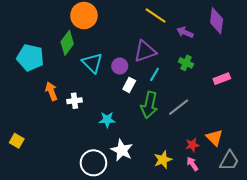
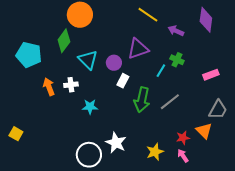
cyan line: (154, 74) -> (161, 71), moved
white cross: (75, 101) -> (71, 85), moved
cyan star: (107, 120) -> (90, 107), moved
gray trapezoid: (229, 161) -> (218, 110), moved

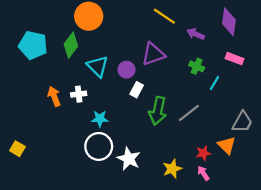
cyan pentagon: (29, 55) -> (33, 45), moved
cyan line: (161, 71) -> (214, 83), moved
pink rectangle: (211, 75) -> (235, 59), moved, turned 42
white circle: (89, 155) -> (99, 146), moved

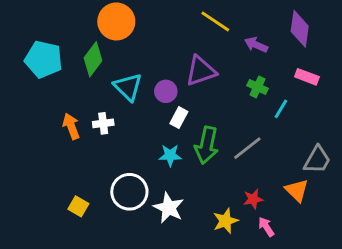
cyan star: (100, 119) -> (170, 155), moved
yellow square: (17, 149) -> (78, 206), moved
red star: (203, 153) -> (253, 199), moved

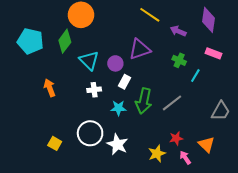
white cross: (103, 123) -> (94, 90), moved
orange triangle: (297, 190) -> (206, 144), moved

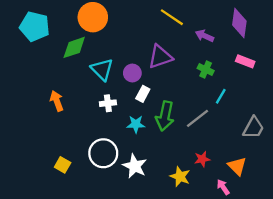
cyan pentagon: (30, 41) -> (35, 26), moved
green diamond: (65, 41) -> (74, 47), turned 35
cyan line: (195, 76) -> (221, 96), moved
yellow star: (157, 154) -> (180, 177), turned -30
pink arrow: (185, 158) -> (223, 187), moved

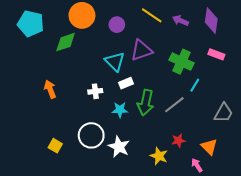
purple arrow: (204, 36) -> (180, 21), moved
cyan triangle: (102, 70) -> (115, 62), moved
green cross: (206, 70) -> (181, 62), size x1.6
purple circle: (132, 73) -> (117, 25), moved
white rectangle: (143, 94) -> (126, 83), turned 40

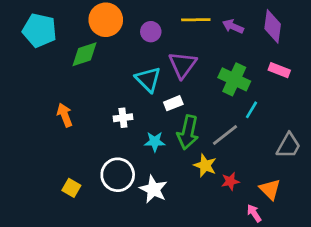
yellow line: (152, 15) -> (196, 20), turned -35
purple triangle: (141, 50) -> (183, 65), turned -35
white rectangle: (126, 83) -> (173, 103), moved
yellow star: (159, 156) -> (205, 165), moved

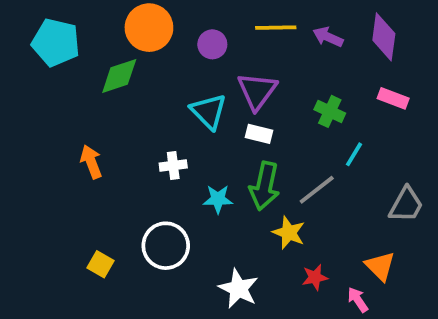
green cross: (234, 79) -> (330, 111), size x0.7
white rectangle: (173, 103) -> (259, 134), moved, turned 36
red star: (230, 181) -> (315, 277), moved
white star: (153, 189) -> (238, 289), moved

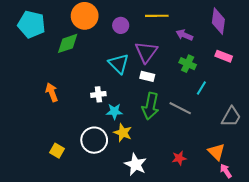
purple arrow: (328, 37) -> (184, 35), moved
gray line: (317, 190) -> (180, 108), turned 65
cyan star: (218, 199) -> (114, 111), moved
yellow star: (289, 233) -> (123, 133), moved
pink arrow: (358, 300) -> (226, 171), moved

